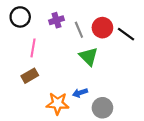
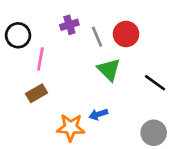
black circle: (20, 17) -> (18, 35), moved
black line: (126, 34) -> (155, 83), moved
gray circle: (102, 108) -> (154, 133), moved

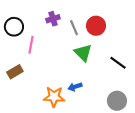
brown rectangle: (36, 93) -> (15, 72), moved

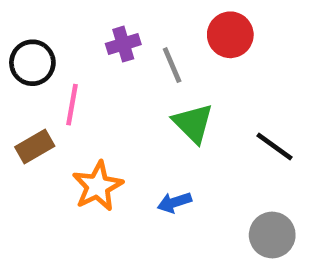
red circle: (96, 26) -> (230, 35), moved
brown rectangle: (15, 72) -> (35, 147), moved
orange star: (54, 97) -> (98, 186), moved, turned -30

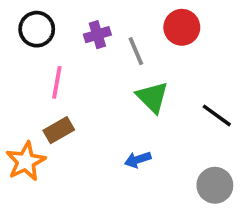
black circle: (32, 63) -> (37, 29), moved
brown rectangle: (35, 147) -> (59, 130), moved
orange star: (98, 186) -> (26, 161), moved

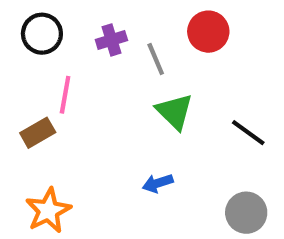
brown rectangle: (59, 130) -> (38, 133), moved
orange star: (26, 161) -> (48, 211), moved

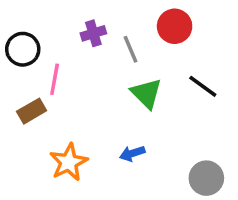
black circle: (42, 34) -> (23, 49), moved
black line: (248, 133) -> (203, 86), moved
orange star: (48, 211) -> (69, 162), moved

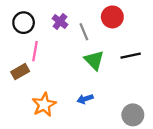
purple cross: (93, 33) -> (60, 22), turned -35
black circle: (23, 49) -> (24, 23), moved
black line: (203, 86) -> (131, 56), turned -48

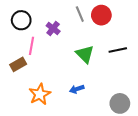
purple cross: (60, 22) -> (53, 28), moved
gray line: (84, 32) -> (80, 14), moved

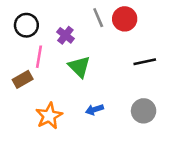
green triangle: (85, 54) -> (79, 67), moved
gray circle: (120, 103) -> (144, 111), moved

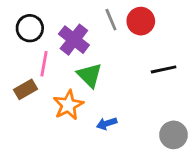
purple cross: (65, 35) -> (74, 40), size x1.5
gray circle: (144, 111) -> (174, 135), moved
orange star: (49, 116) -> (68, 105), moved

